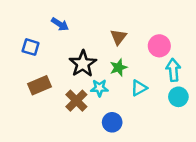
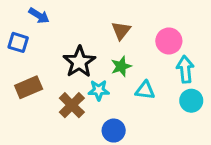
blue arrow: (60, 24) -> (39, 16), moved
cyan triangle: (139, 88) -> (145, 90), turned 36

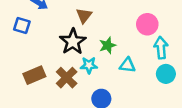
brown triangle: (121, 31) -> (84, 16), moved
brown rectangle: (29, 87) -> (34, 75), moved

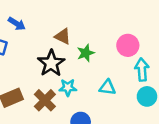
brown triangle: (84, 16) -> (63, 36), turned -42
green star: (108, 45) -> (86, 53), moved

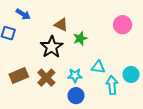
pink circle: (128, 45) -> (123, 25), moved
cyan arrow: (142, 70) -> (112, 85), moved
cyan star: (68, 87) -> (75, 76), moved

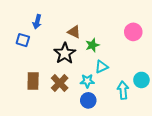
blue arrow: (23, 14) -> (37, 22), turned 72
cyan triangle: (98, 67) -> (102, 67), moved, turned -32
brown rectangle: (19, 76) -> (33, 81), turned -66

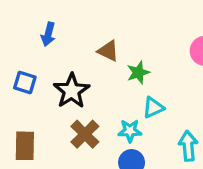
blue square: (23, 40) -> (25, 83), moved
black star: (65, 53) -> (72, 91), moved
brown rectangle: (33, 81) -> (25, 146), moved

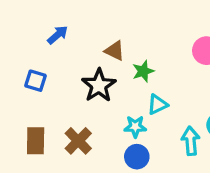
blue arrow: (48, 34) -> (58, 35), turned -145
black star: (72, 91) -> (99, 85), moved
brown cross: (85, 134) -> (78, 141), moved

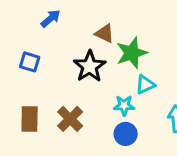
green star: (143, 71) -> (132, 53), size x1.5

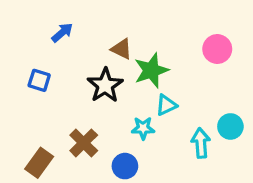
brown rectangle: (30, 119) -> (39, 163), moved, turned 35
blue circle: (126, 134) -> (125, 166), moved

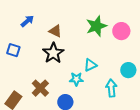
brown triangle: (122, 49) -> (55, 31), moved
green star: (151, 70) -> (96, 26), moved
cyan circle: (230, 126) -> (128, 70), moved

